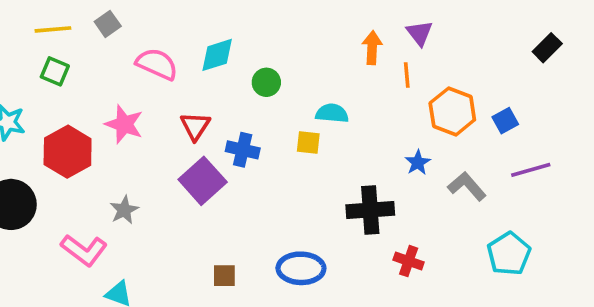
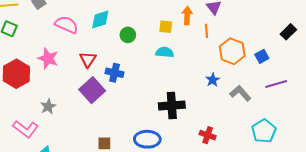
black rectangle: (547, 48) -> (288, 32), moved
yellow square: (308, 142) -> (166, 27), moved
black cross: (370, 210) -> (172, 105), moved

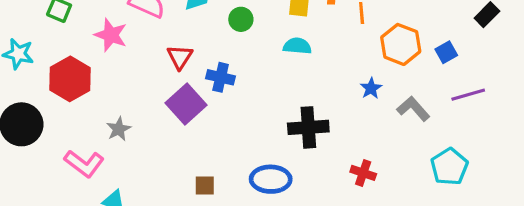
pink star: (48, 58) -> (111, 35), moved

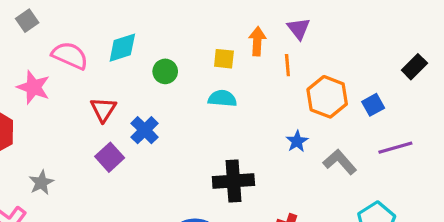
blue cross: (221, 77) -> (145, 130), turned 32
purple square: (186, 104) -> (110, 157), size x0.7

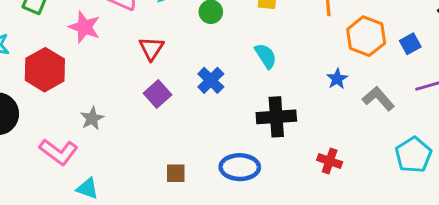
cyan semicircle: (222, 98) -> (266, 56), moved, turned 52
blue cross: (145, 130) -> (211, 80), moved

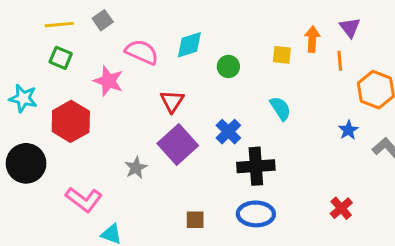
purple square: (158, 94) -> (178, 145), size x1.5
black cross: (276, 117) -> (256, 166), moved
gray star: (92, 118) -> (136, 168), moved
red cross: (330, 161) -> (341, 208), turned 30

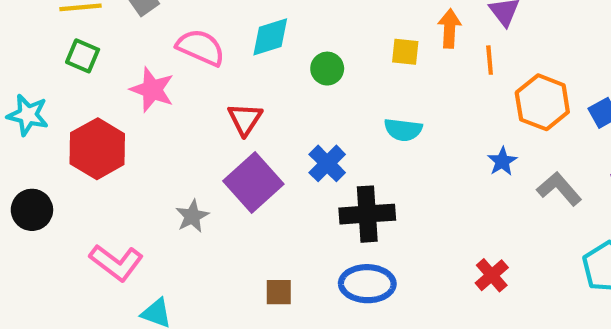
cyan semicircle: (280, 108) -> (403, 130), turned 130
black circle: (26, 163) -> (32, 210), size x0.7

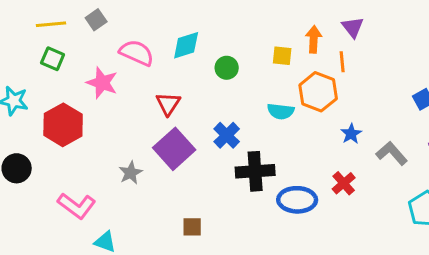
orange hexagon: (542, 102) -> (318, 92), moved
red cross: (492, 275) -> (344, 183), moved
blue ellipse: (367, 284) -> (297, 200), moved

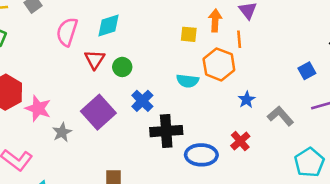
pink semicircle: (137, 53) -> (67, 32), turned -96
green circle: (227, 68) -> (122, 67), moved
pink star: (102, 83) -> (38, 108), moved
red triangle: (168, 104) -> (95, 59), moved

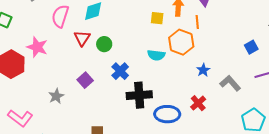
pink star: (38, 108) -> (37, 47), moved
purple square: (98, 112) -> (85, 80), size x0.6

